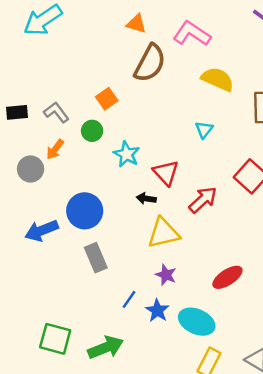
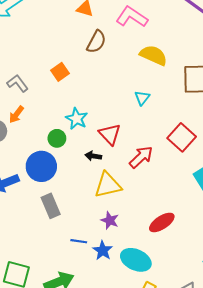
brown semicircle: (150, 63) -> (96, 42), size x0.7
green circle: (92, 131) -> (57, 138), moved
blue line: (129, 299) -> (79, 241), turned 63

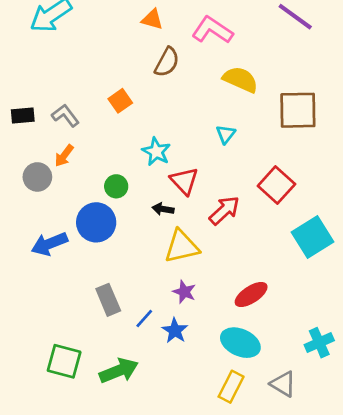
cyan star: (77, 119) -> (156, 152), moved
gray rectangle: (51, 206) -> (108, 300), moved
blue line: (79, 241) -> (144, 319), turned -56
cyan ellipse: (136, 260) -> (240, 343), moved

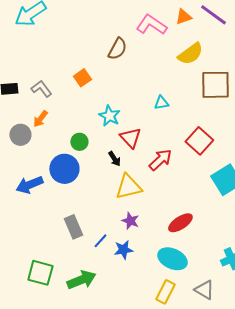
orange triangle: (152, 19) -> (183, 17), moved, turned -36
yellow semicircle: (240, 79) -> (190, 54), moved, turned 120
cyan triangle: (226, 134) -> (161, 103), turned 42
black arrow: (163, 209) -> (114, 159), turned -133
blue star: (175, 331) -> (123, 250), turned 30

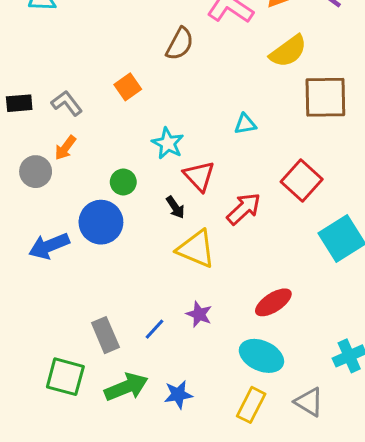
yellow triangle: (128, 187) -> (196, 249), turned 36
purple star: (130, 221) -> (199, 314), moved
gray rectangle: (73, 227) -> (105, 335), moved
blue star: (123, 250) -> (178, 395), moved

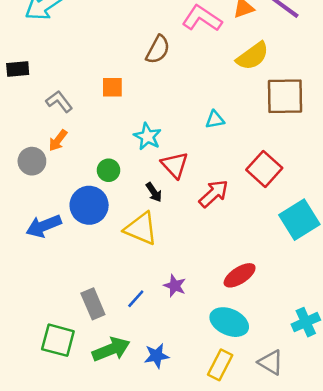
orange square: (128, 87) -> (112, 87), turned 35
black rectangle: (19, 103) -> (18, 69), moved
yellow triangle: (196, 249) -> (141, 229), moved

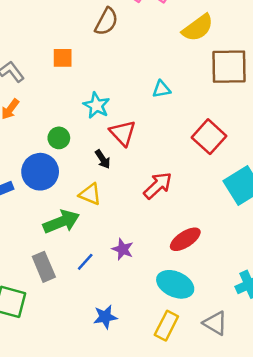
red arrow: (214, 194) -> (158, 185), moved
yellow triangle: (141, 229) -> (90, 194), size x0.7
green arrow: (111, 349) -> (61, 222), moved

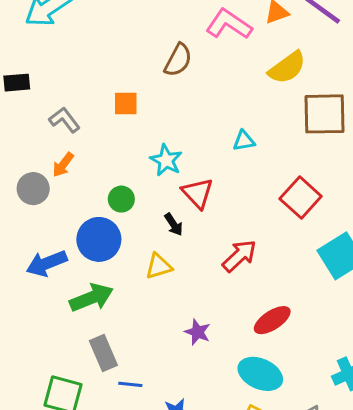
yellow triangle: (90, 194) -> (159, 266), turned -40
green arrow: (61, 222) -> (91, 298), moved
blue line: (85, 262) -> (130, 384), moved, turned 54

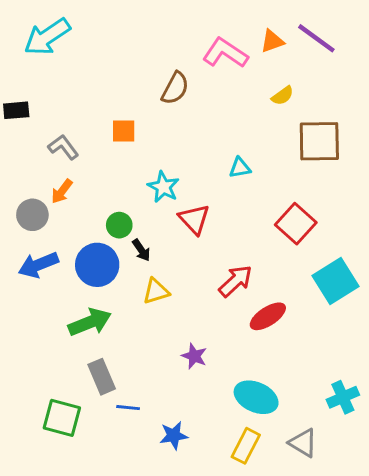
yellow semicircle: (287, 68) -> (283, 96), size x0.6
black arrow: (174, 224) -> (141, 250), moved
blue arrow: (47, 263) -> (38, 265), moved
red ellipse: (272, 320) -> (268, 316), moved

